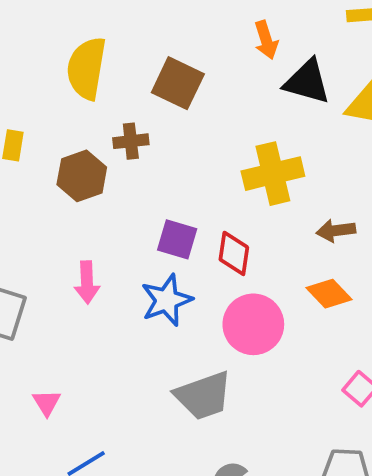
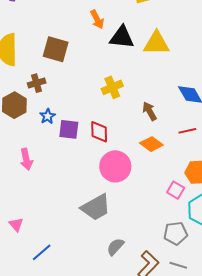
yellow cross: (273, 174) -> (112, 87), size x0.7
brown arrow: (336, 231) -> (150, 111), turned 78
blue star: (167, 300) -> (48, 116), moved, size x0.6

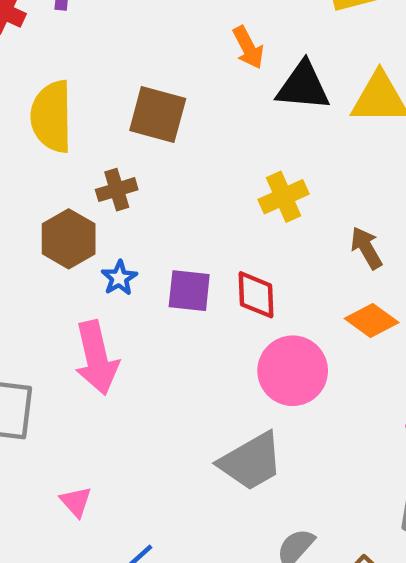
blue star: (48, 116) -> (119, 278), moved
pink arrow: (26, 159) -> (96, 358), size x1.5

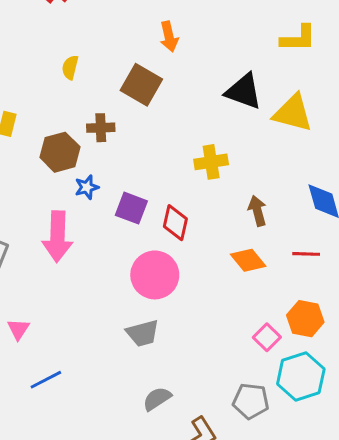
orange arrow: (248, 48) -> (169, 37), moved
yellow semicircle: (52, 117) -> (70, 67), size x0.5
pink circle: (293, 371) -> (155, 275), moved
gray trapezoid: (251, 461) -> (143, 333), size x0.7

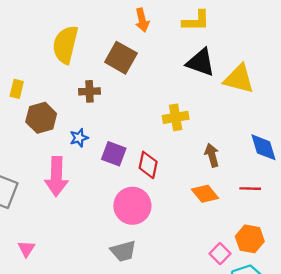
yellow L-shape: (298, 38) -> (196, 21), moved
yellow semicircle: (70, 67) -> (65, 45), size x2.0
brown hexagon: (60, 152) -> (41, 118), moved

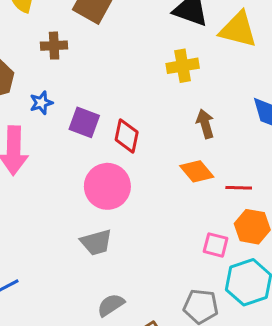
yellow cross: (176, 117) -> (183, 66), moved
red line: (250, 189) -> (239, 188), moved
pink square: (220, 254) -> (216, 245), turned -30

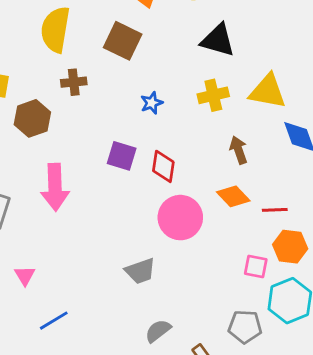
yellow triangle: (238, 30) -> (268, 91), moved
brown cross: (54, 46) -> (74, 82), moved
blue star: (41, 103) -> (152, 103), moved
pink circle: (107, 186) -> (180, 218), moved

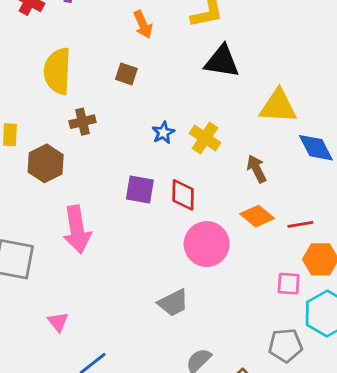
brown square: (123, 41) -> (126, 74), size x0.6
yellow cross: (213, 95) -> (205, 138), moved, turned -36

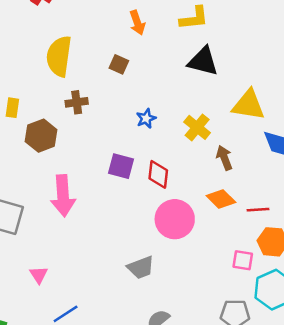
yellow cross: (205, 138) -> (197, 127), moved

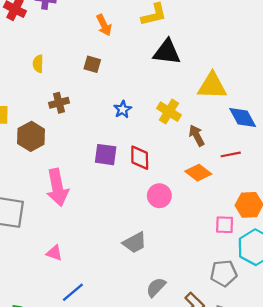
yellow semicircle: (59, 56) -> (38, 64), size x0.5
red line: (258, 210) -> (231, 154), moved
pink circle: (175, 219) -> (159, 196), size x0.7
pink triangle: (39, 275) -> (54, 253), moved, turned -30

